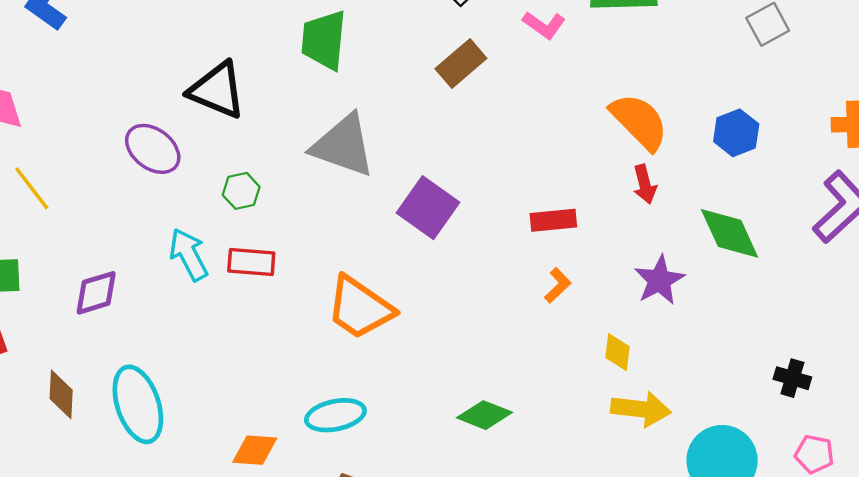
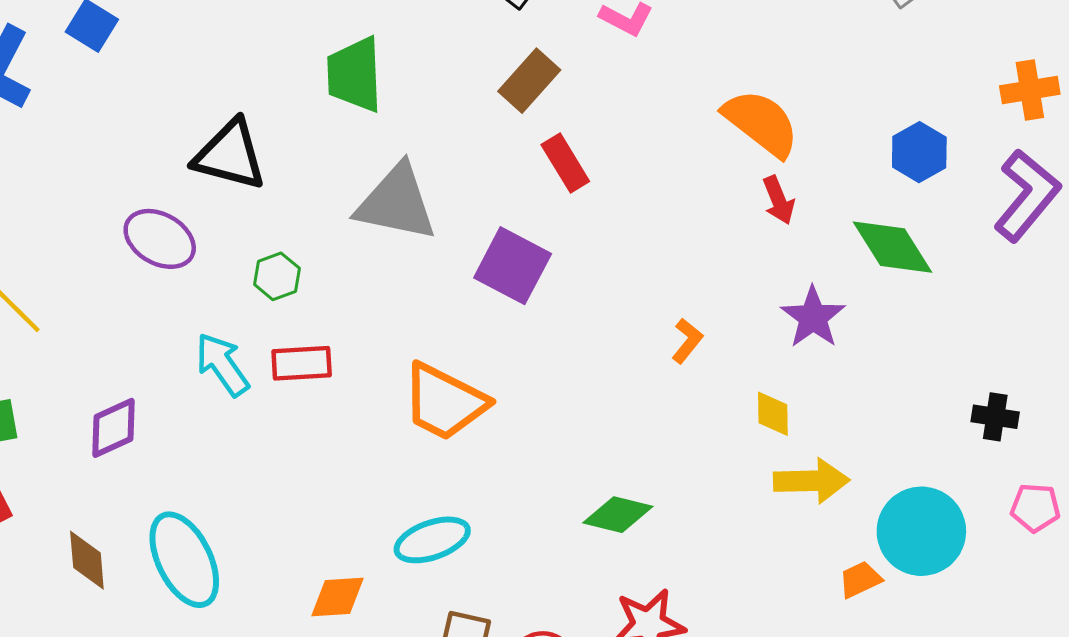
blue hexagon: (736, 133) -> (919, 152), moved
red rectangle: (553, 220) -> (565, 163), moved, turned 72

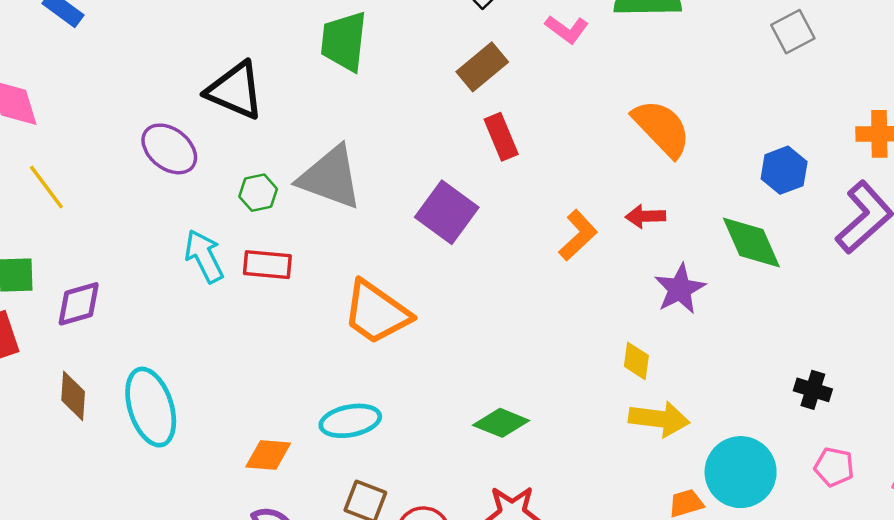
red arrow: (779, 200) -> (645, 216), moved, turned 102
gray triangle: (396, 203) -> (330, 177), moved
orange L-shape: (687, 341) -> (578, 235), moved, size x1.4
purple diamond: (113, 428) -> (79, 304), moved

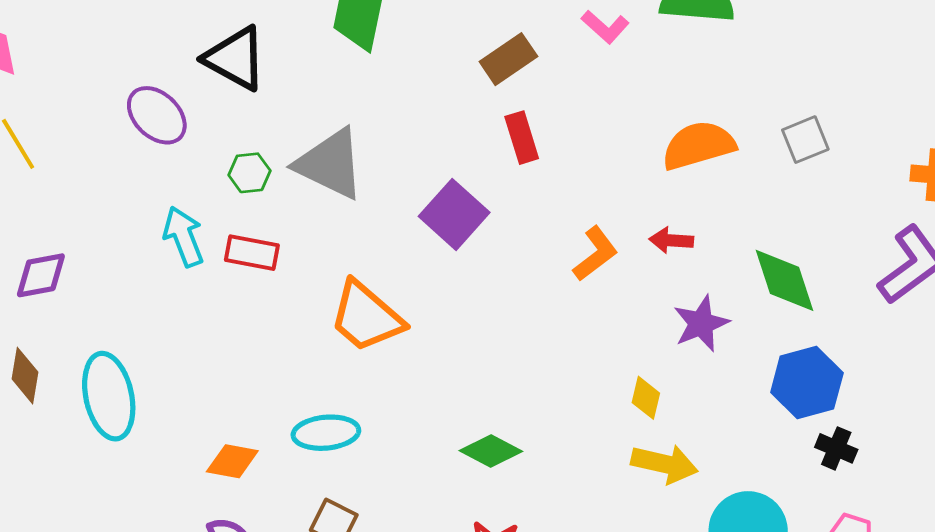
gray square: (793, 32) -> (805, 140), moved
orange semicircle: (662, 128) -> (699, 145), turned -68
blue hexagon: (784, 170) -> (807, 383), moved, size x1.4

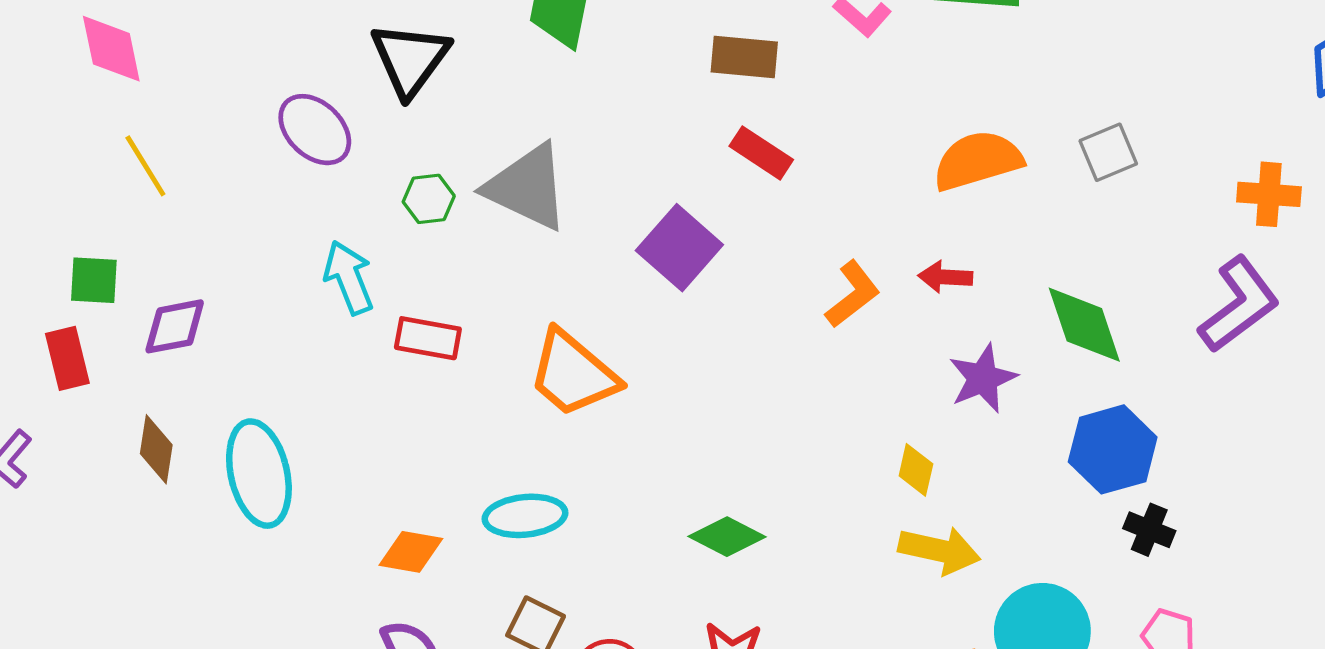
black triangle: (235, 58) -> (410, 59), turned 38
brown rectangle: (508, 59) -> (744, 57), turned 40
red rectangle: (522, 138) -> (761, 153), turned -39
red rectangle: (252, 253) -> (428, 338), moved

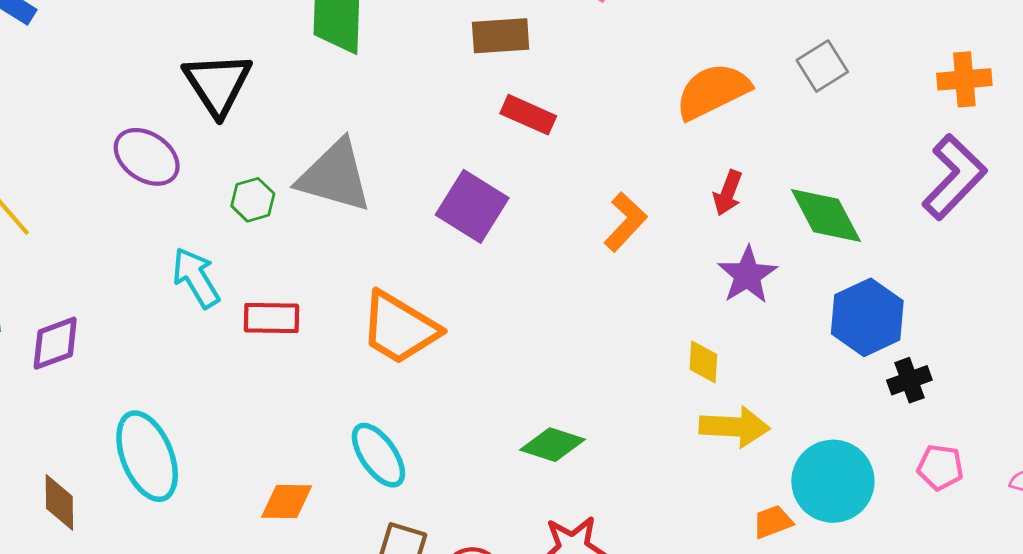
red arrow: (945, 277) -> (728, 193), moved, turned -63
brown diamond: (156, 449) -> (59, 502), moved
cyan ellipse: (525, 516) -> (378, 455), turned 70
black cross: (1149, 530) -> (909, 380), turned -33

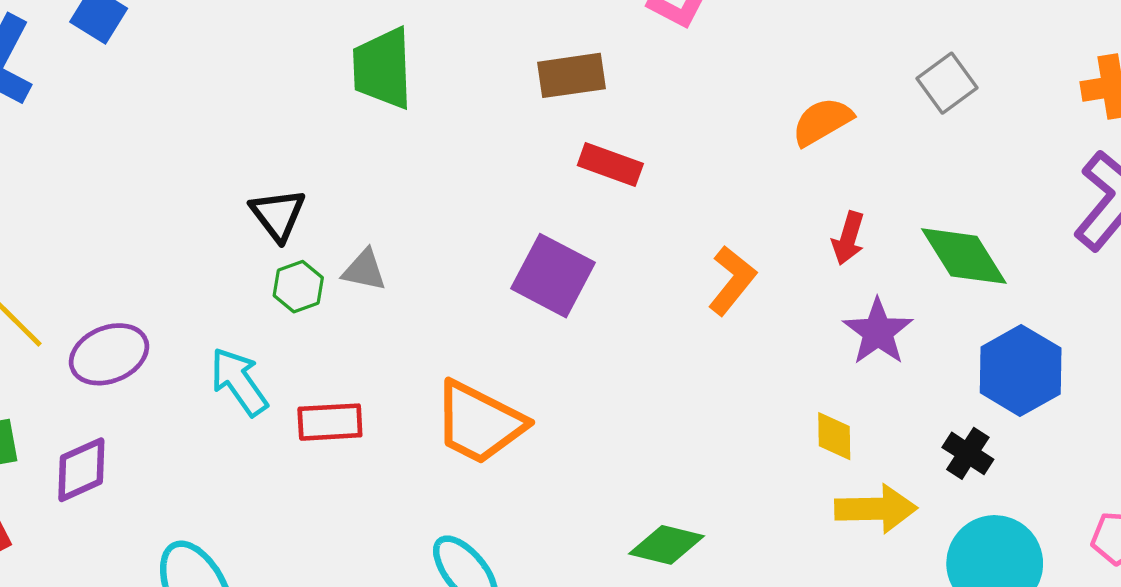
black triangle: (218, 84) -> (278, 215), moved, size x0.7
orange semicircle: (713, 91) -> (822, 122), size x0.7
purple ellipse: (147, 157) -> (109, 354), moved, turned -52
gray triangle: (335, 176) -> (364, 270), moved, size x0.5
black cross: (909, 380) -> (968, 453), moved, turned -33

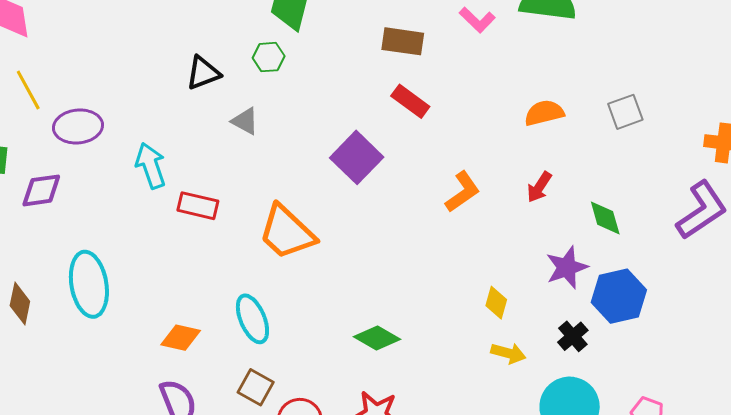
black triangle: (278, 215) -> (203, 73), turned 30
green diamond: (964, 256) -> (605, 218), size x0.7
green hexagon: (298, 287) -> (269, 57), moved
purple star: (878, 332) -> (567, 267), moved
yellow arrow: (876, 509) -> (508, 353), size x0.7

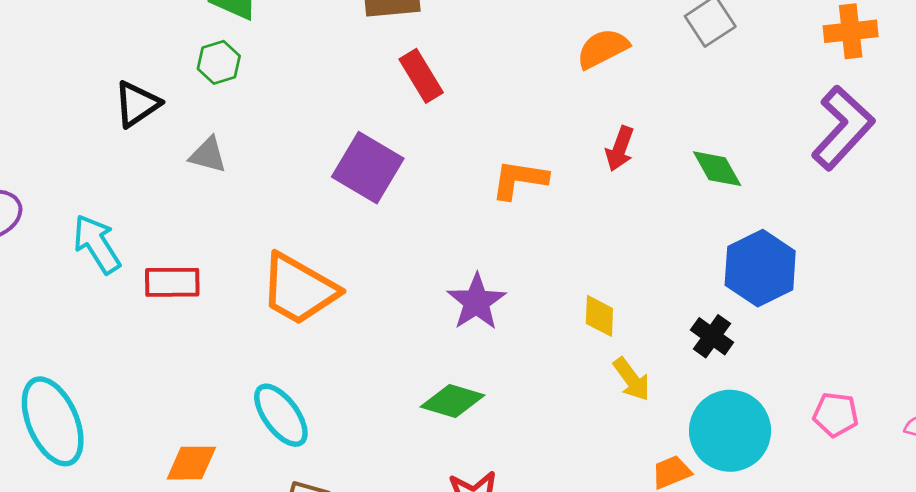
red rectangle: (410, 101) -> (421, 76), turned 36
orange L-shape: (463, 192) -> (519, 179), turned -123
purple star: (567, 267) -> (476, 302), moved
yellow arrow: (508, 353) -> (632, 379), turned 52

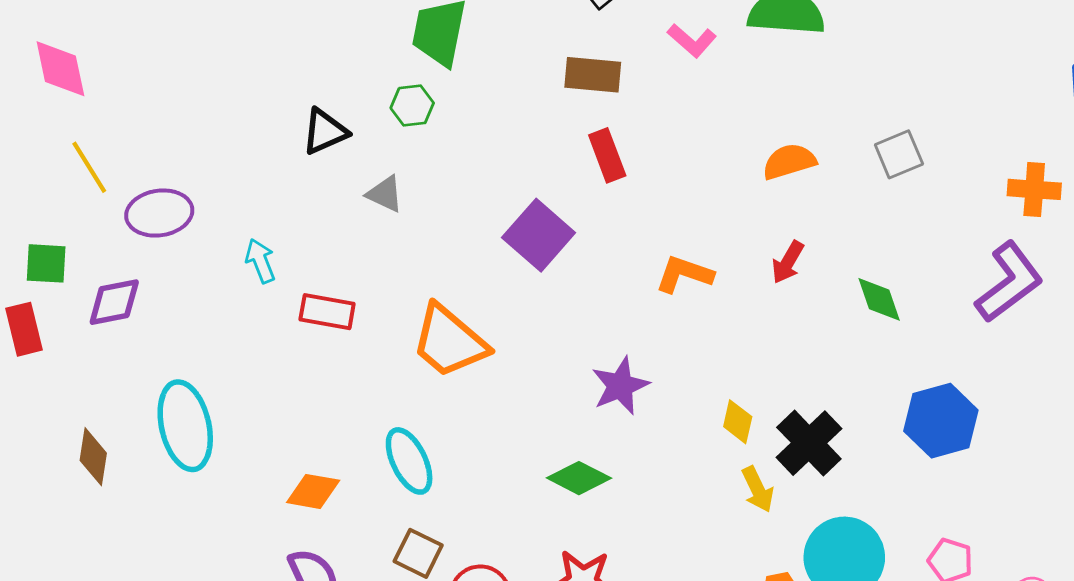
cyan arrow: (97, 244) -> (260, 261), size x0.7
blue hexagon: (760, 268) -> (941, 421), moved
black cross: (712, 336) -> (809, 443), moved, size x1.6

